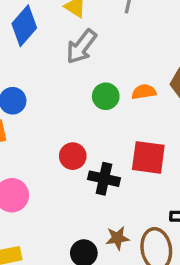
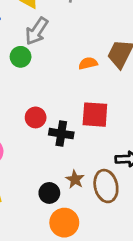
green circle: (106, 96) -> (21, 57), moved
brown star: (117, 238) -> (75, 179), turned -30

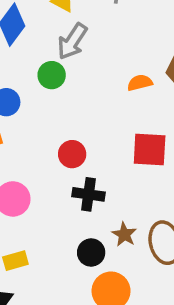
black cross: (61, 134) -> (89, 194), moved

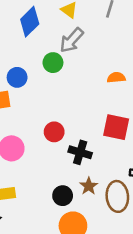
red circle: (72, 154) -> (54, 132), moved
black cross: (89, 194) -> (80, 152), moved

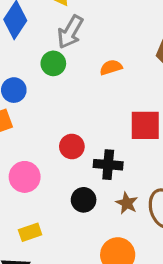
orange semicircle: (116, 78) -> (111, 67), moved
black circle: (63, 196) -> (84, 200), moved

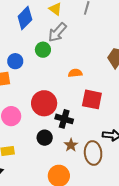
orange semicircle: (111, 67) -> (75, 73), moved
red circle: (72, 147) -> (44, 103), size x1.6

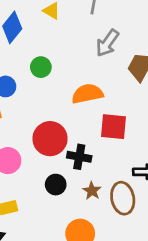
gray arrow: (57, 32) -> (107, 43), moved
orange semicircle: (75, 73) -> (87, 94), size x1.6

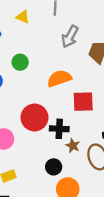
black circle: (56, 185) -> (54, 167), moved
brown star: (92, 191) -> (73, 146), moved

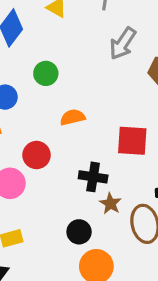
orange semicircle: (59, 78) -> (73, 117), moved, size x0.7
red circle: (34, 117) -> (37, 155), moved, size x0.7

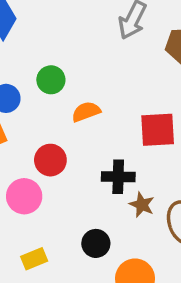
green circle: (46, 73) -> (51, 80), moved
black circle: (79, 232) -> (96, 243), moved

